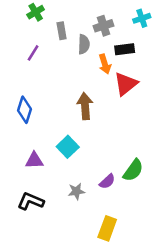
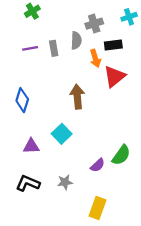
gray rectangle: (62, 31) -> (54, 48), moved
purple line: (33, 53) -> (30, 48), turned 48
gray star: (76, 191) -> (65, 182), moved

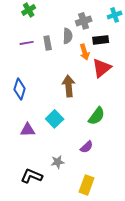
green semicircle: (121, 155) -> (97, 116), moved
black L-shape: (28, 183) -> (32, 176), moved

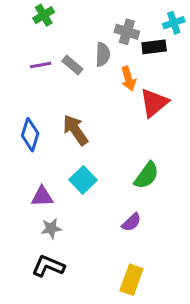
gray cross: (84, 21) -> (127, 32), turned 35
black rectangle: (101, 40) -> (154, 47), moved
gray rectangle: (48, 43) -> (72, 65), turned -40
brown arrow: (69, 86) -> (75, 130), moved, turned -30
gray star: (58, 162) -> (51, 228), moved

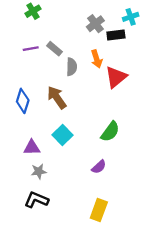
gray cross: (127, 32) -> (95, 24), turned 36
gray semicircle: (103, 54) -> (72, 67), moved

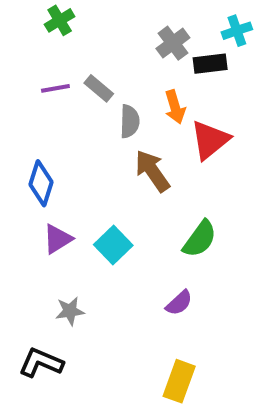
brown arrow: (57, 98) -> (152, 171), moved
purple triangle: (32, 147) -> (57, 239), moved, turned -30
black L-shape: (36, 200) -> (41, 363), moved

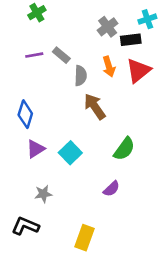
red triangle: (210, 140) -> (138, 70), moved
yellow rectangle: (179, 381) -> (84, 238), moved

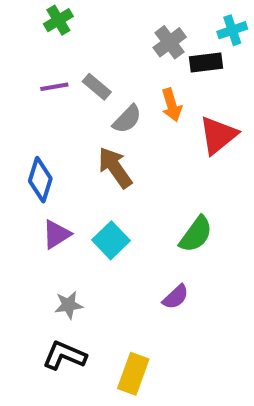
red triangle: (138, 70) -> (218, 135), moved
gray semicircle: (81, 76) -> (127, 119), turned 42
brown arrow: (95, 106) -> (115, 168), moved
black L-shape: (25, 226) -> (64, 356), moved

